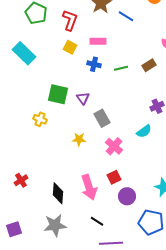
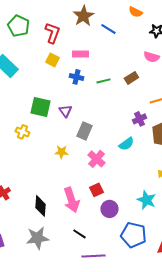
gray rectangle: (102, 118) -> (84, 131), turned 54

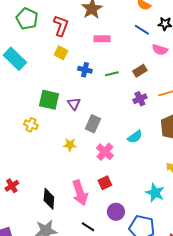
blue line: (108, 29) -> (142, 30), moved
pink rectangle: (80, 54) -> (102, 39), moved
purple cross: (139, 119) -> (140, 99), moved
purple circle: (109, 209) -> (116, 212), moved

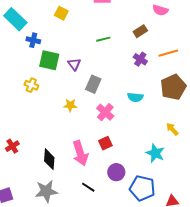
blue cross: (85, 70) -> (33, 40), moved
green line: (112, 74) -> (103, 39), moved
purple cross: (140, 99) -> (140, 59), turned -32
cyan semicircle: (135, 137) -> (135, 97), turned 42

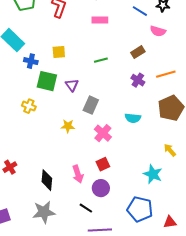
yellow square: (61, 13) -> (59, 52), moved, turned -32
pink arrow: (80, 153) -> (78, 174), size x0.7
purple circle: (116, 172) -> (101, 188), moved

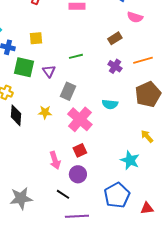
green line: (101, 60) -> (76, 56), moved
pink cross: (103, 133) -> (80, 119), size x1.4
black diamond: (47, 180) -> (16, 115), moved
blue pentagon: (140, 209) -> (117, 195), turned 30

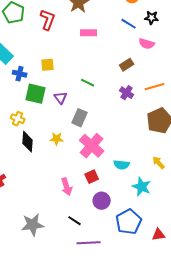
green line: (76, 56) -> (88, 83), turned 40
cyan semicircle: (110, 104) -> (122, 165), moved
purple circle: (78, 174) -> (102, 201), moved

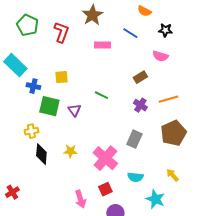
blue line: (129, 24) -> (130, 33), moved
gray rectangle: (80, 118) -> (134, 139), moved
yellow cross: (18, 119) -> (31, 131), turned -32

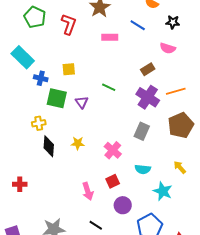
purple cross: (140, 105) -> (148, 97), size x1.6
pink cross: (105, 158) -> (113, 150), size x0.7
red cross: (12, 192) -> (20, 184), turned 32

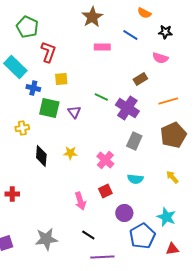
red L-shape: (69, 24) -> (48, 52), moved
purple cross: (148, 97) -> (127, 108), moved
yellow cross: (39, 123) -> (22, 128), moved
cyan star: (163, 191) -> (166, 217), moved
purple circle: (123, 205) -> (124, 213), moved

